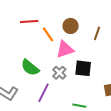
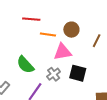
orange line: (48, 34) -> (48, 35), turned -56

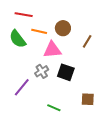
green semicircle: (25, 65) -> (18, 39), moved

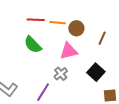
orange line: (39, 31) -> (58, 23), moved
black square: (66, 72) -> (96, 72), moved, turned 30

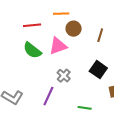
orange line: (58, 23) -> (61, 14), moved
pink triangle: (69, 51) -> (58, 46), moved

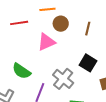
green semicircle: (32, 50) -> (21, 71), moved
gray cross: (64, 76) -> (63, 79), moved, size x1.5

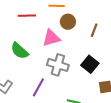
green semicircle: (21, 71) -> (20, 51), moved
gray cross: (63, 79) -> (58, 65), moved, turned -30

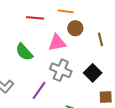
brown line: (94, 30) -> (100, 39), turned -40

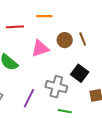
brown circle: (75, 28) -> (65, 40), moved
gray cross: (61, 70) -> (56, 87), moved

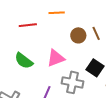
pink triangle: (40, 48) -> (56, 58), moved

